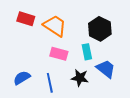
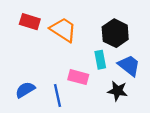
pink rectangle: (59, 54) -> (78, 77), moved
blue trapezoid: (106, 69) -> (129, 65), moved
black star: (80, 78) -> (118, 91), moved

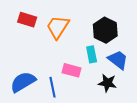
orange trapezoid: (63, 30) -> (58, 27), turned -90
blue semicircle: (25, 90) -> (23, 82), size x1.4

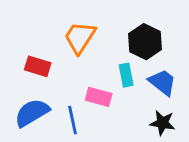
red rectangle: (27, 20) -> (38, 66), moved
black star: (107, 83) -> (162, 123), moved

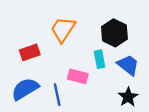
red rectangle: (38, 66) -> (30, 52), turned -36
black star: (162, 123) -> (128, 97), turned 30

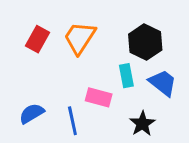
red rectangle: (30, 52) -> (37, 39), moved, turned -42
blue semicircle: (25, 89) -> (32, 113), size x0.7
black star: (128, 97) -> (142, 124), moved

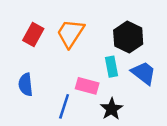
blue semicircle: (32, 113) -> (26, 85), moved, turned -65
blue line: (72, 121) -> (64, 106), turned 30
black star: (142, 124) -> (112, 109), moved

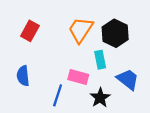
orange trapezoid: (70, 33) -> (81, 30), moved
blue trapezoid: (144, 73) -> (128, 79), moved

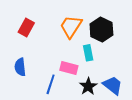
blue trapezoid: (128, 79) -> (113, 85), moved

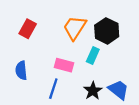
cyan rectangle: (88, 53) -> (93, 55), turned 35
pink rectangle: (69, 68) -> (64, 65), moved

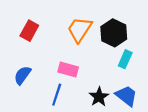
cyan rectangle: (93, 55) -> (125, 59), moved
blue semicircle: (21, 70) -> (22, 75), turned 42

